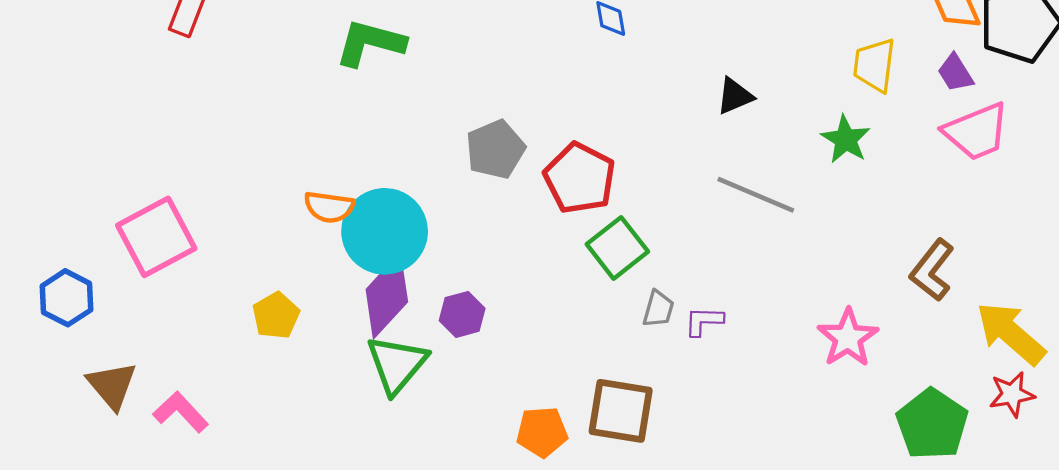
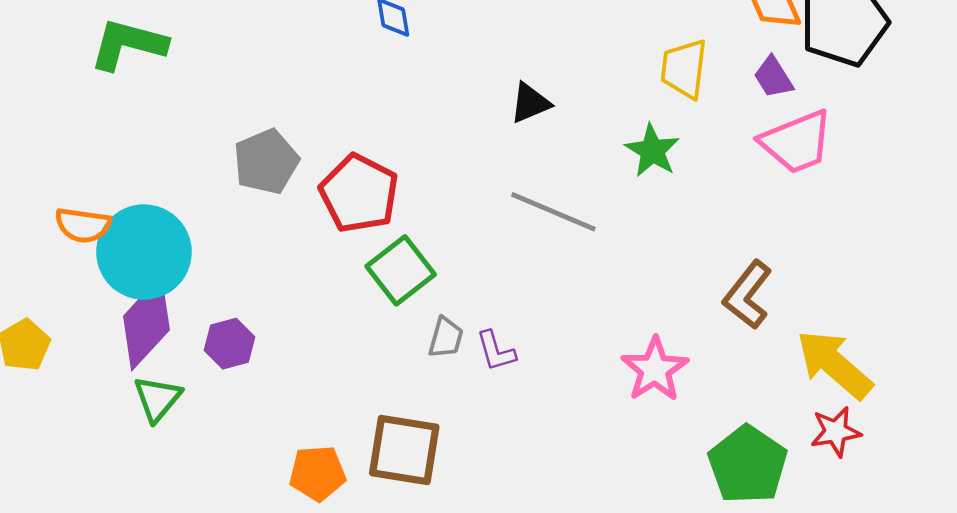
purple L-shape: (704, 321) -> (496, 351), turned -108
green triangle: (397, 364) -> (157, 399), size x0.7

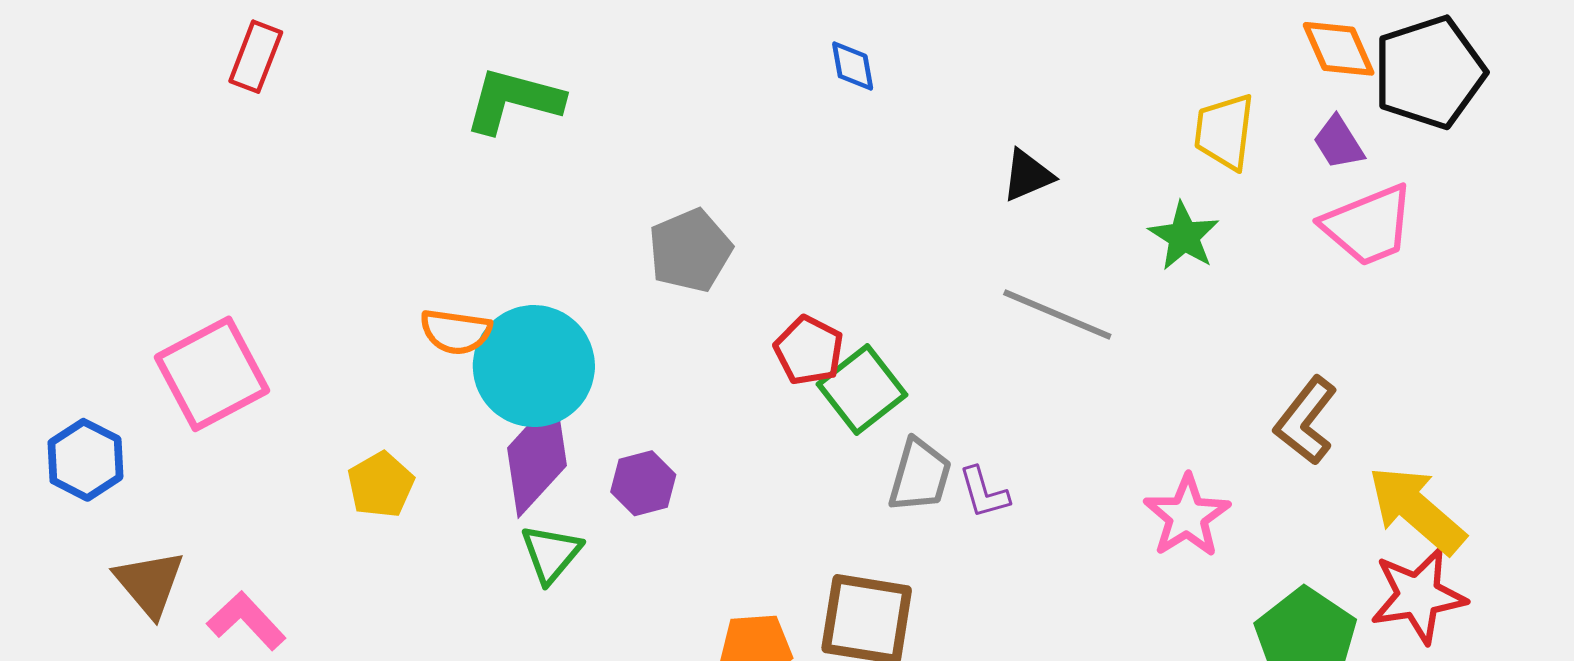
red pentagon: (359, 193) -> (809, 350), moved, size x0.7
gray trapezoid: (446, 338) -> (920, 475), size x1.4
red star: (836, 432) -> (1418, 596), size x1.5

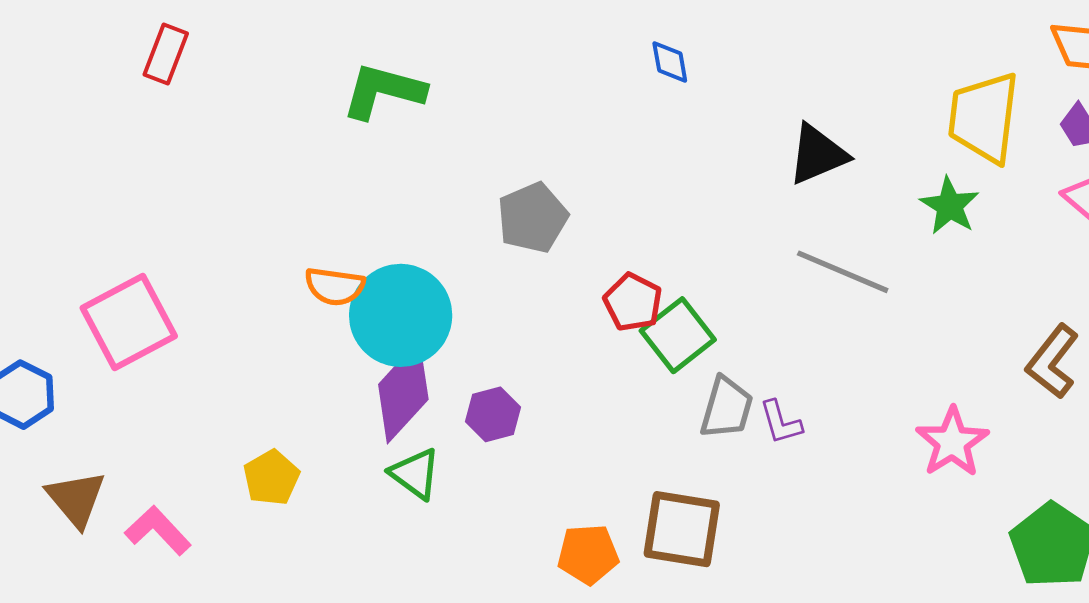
yellow trapezoid: (1224, 132) -> (984, 117), size x1.4
black triangle: (1028, 175) -> (818, 154), size x1.4
yellow pentagon: (381, 485) -> (271, 478), moved
green triangle: (551, 554) -> (415, 474), turned -34

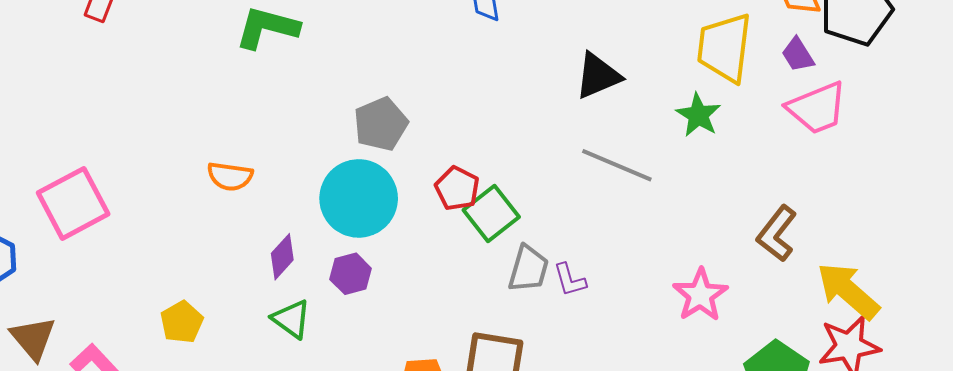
cyan circle: (401, 315) -> (359, 198), moved
purple diamond: (403, 392) -> (282, 257), size x0.6

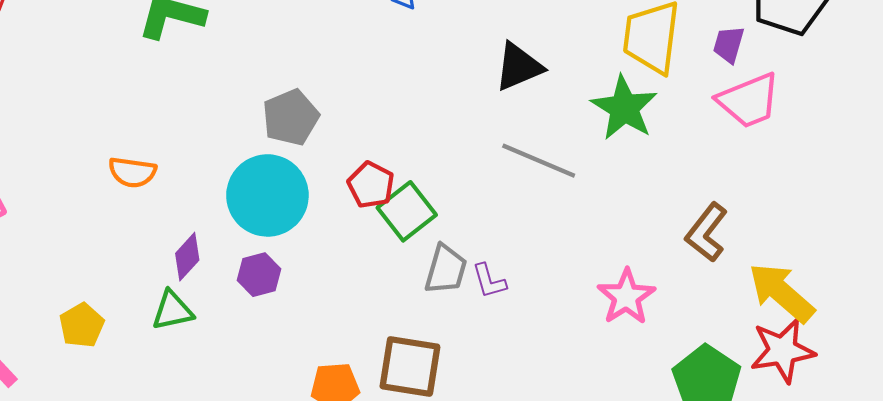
purple trapezoid: (798, 55) -> (729, 45), turned 48
green star: (698, 115) -> (624, 108), size x1.4
green triangle: (291, 319) -> (172, 311), moved, turned -48

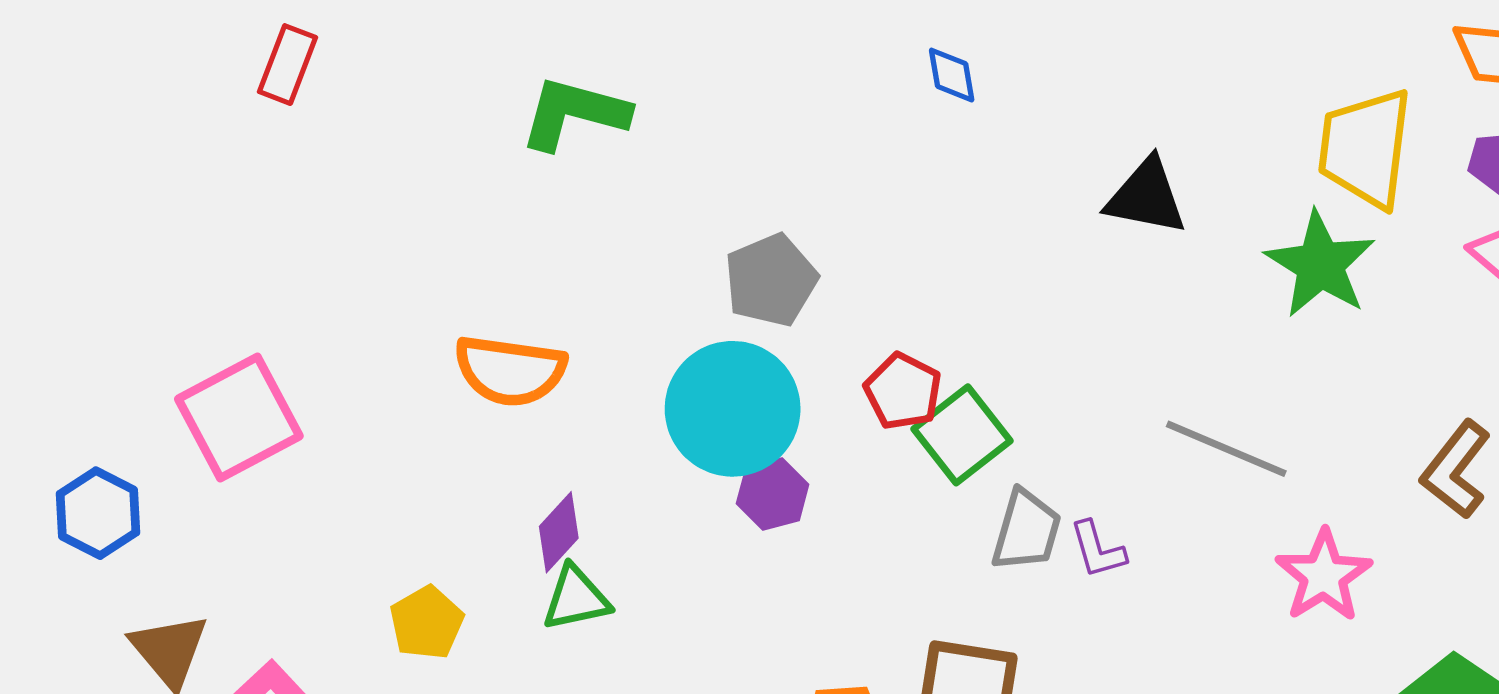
black triangle: (519, 67) -> (1146, 197), turned 34
gray line: (539, 161) -> (1226, 449), moved
orange semicircle: (132, 172) -> (510, 371), size x1.4
purple diamond: (187, 257) -> (559, 532), moved
purple hexagon: (259, 275) -> (773, 494), moved

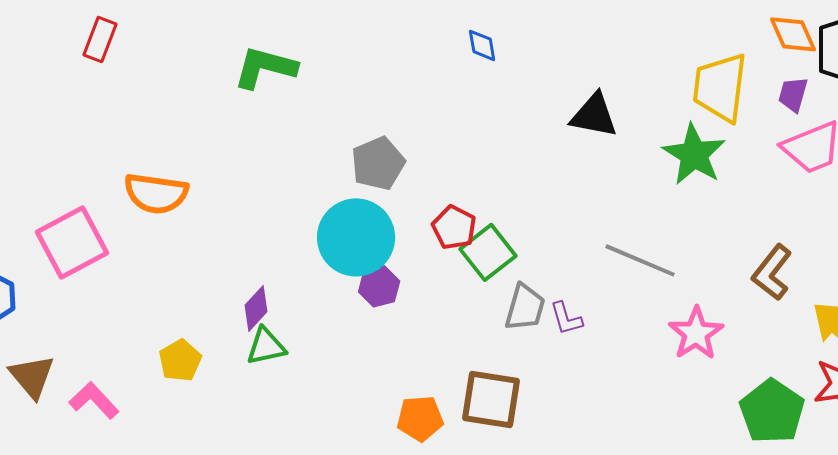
orange semicircle: (510, 371) -> (156, 193), moved

